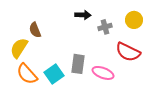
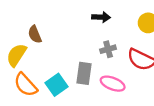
black arrow: (83, 15) -> (101, 17), moved
gray cross: (105, 27) -> (108, 49), moved

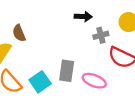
gray cross: (108, 49) -> (101, 35), moved

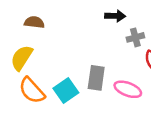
brown semicircle: (19, 33) -> (34, 22), moved, turned 119

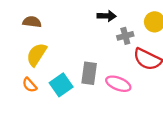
yellow semicircle: (22, 58) -> (37, 55), moved
orange semicircle: (32, 91) -> (30, 85), size x0.6

